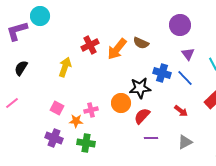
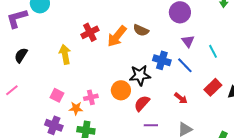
yellow arrow: (65, 67) -> (65, 54), turned -30

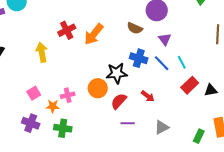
brown semicircle: (141, 30) -> (135, 28), moved
cyan line: (213, 51) -> (182, 62), moved
pink square: (57, 95) -> (34, 93), turned 32
red arrow: (181, 98) -> (148, 96), moved

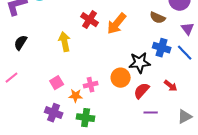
red cross: (67, 30) -> (90, 20), turned -30

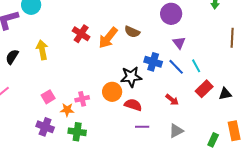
brown semicircle: (158, 18) -> (132, 32), moved
yellow arrow: (65, 42) -> (42, 50), moved
red arrow: (171, 86) -> (172, 100), moved
red semicircle: (142, 91) -> (133, 105), turned 66

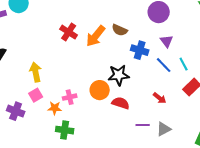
yellow arrow: (42, 50) -> (36, 72), moved
blue cross: (153, 62) -> (140, 50), moved
purple cross: (45, 127) -> (16, 111), moved
purple line: (142, 127) -> (143, 125), moved

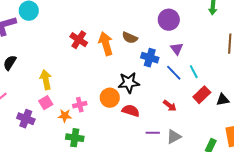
orange arrow: (96, 36) -> (106, 44), turned 125

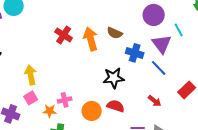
purple triangle: (177, 49) -> (162, 44), size x1.5
cyan line: (194, 72) -> (179, 30), moved
orange circle: (110, 98) -> (92, 111), moved

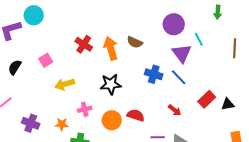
blue cross: (135, 53) -> (154, 74), moved
yellow arrow: (31, 75) -> (65, 84), moved, turned -96
black star: (114, 78) -> (111, 84), moved
pink square: (31, 98) -> (46, 60), moved
orange star: (50, 111) -> (62, 124), moved

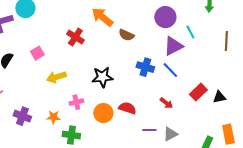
orange arrow: (111, 48) -> (102, 17), moved, turned -35
purple triangle: (182, 53) -> (173, 46), turned 40

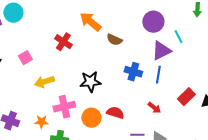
blue line: (170, 70) -> (158, 75), turned 54
pink cross: (76, 102) -> (64, 107), size x1.5

